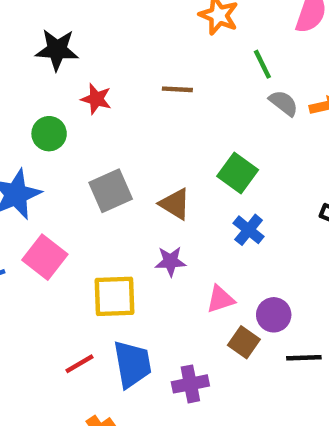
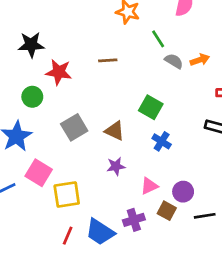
red star: (96, 99) -> (59, 72), size x1.4
yellow square: (114, 296) -> (67, 195), moved
red line: (80, 364) -> (68, 236), turned -30
blue trapezoid: (132, 364) -> (100, 232), turned 140
purple cross: (190, 384) -> (134, 220), moved

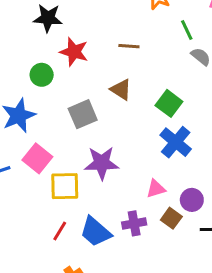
brown triangle: (115, 131) -> (121, 90), moved
blue cross: (162, 141) -> (176, 142), size x1.5
purple star: (116, 166) -> (102, 163), moved, size x1.6

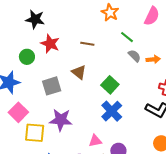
green line: (187, 30) -> (127, 37), turned -32

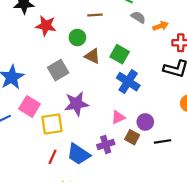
brown line: (87, 44) -> (95, 15), moved
green circle: (27, 57) -> (77, 37), moved
orange arrow: (153, 59) -> (161, 26), moved
brown triangle: (79, 72) -> (92, 56), moved

